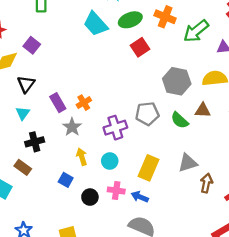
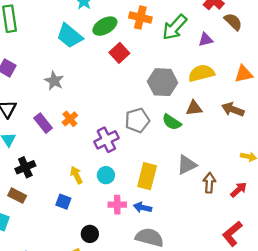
gray star: (72, 127) -> (54, 81), moved
black circle: (90, 197) -> (90, 234), moved

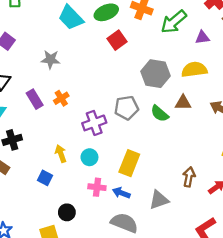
gray star: (54, 81) -> (50, 59), turned -30
gray triangle: (187, 165) -> (159, 200), moved

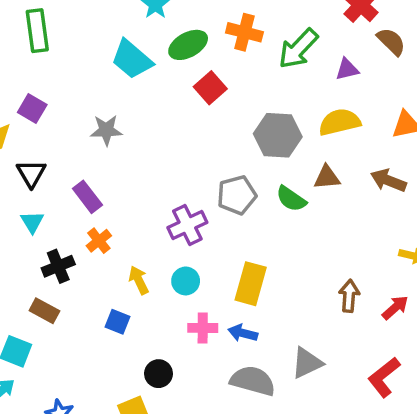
orange cross: (61, 98) -> (99, 241), moved
gray triangle: (159, 200) -> (307, 363), moved

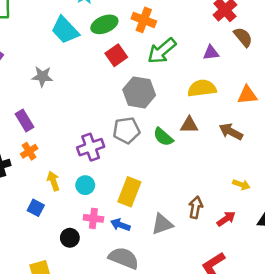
green arrow: (298, 49) -> (162, 51), moved
gray hexagon: (278, 135) -> (139, 92), moved
gray triangle: (307, 363) -> (162, 224), moved
black circle: (159, 374) -> (70, 238), moved

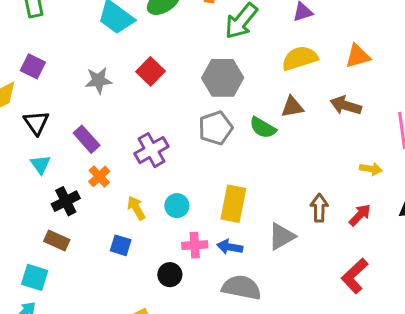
red square: (116, 55) -> (151, 71), moved
purple cross: (91, 147) -> (152, 150), moved

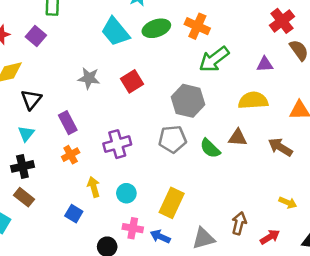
purple square: (33, 66) -> (36, 36), moved
black cross: (66, 201) -> (22, 166), moved

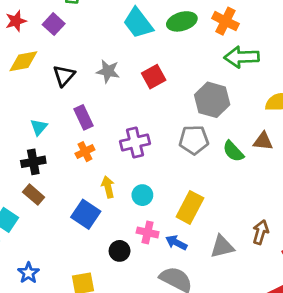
green arrow: (214, 59) -> (242, 57), turned 32
black triangle: (31, 99) -> (64, 76), moved
blue square: (74, 214) -> (86, 214), size x1.5

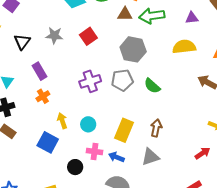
brown triangle: (263, 141) -> (125, 14), moved
purple cross: (135, 142) -> (90, 81), moved
brown arrow: (261, 232) -> (156, 128), moved

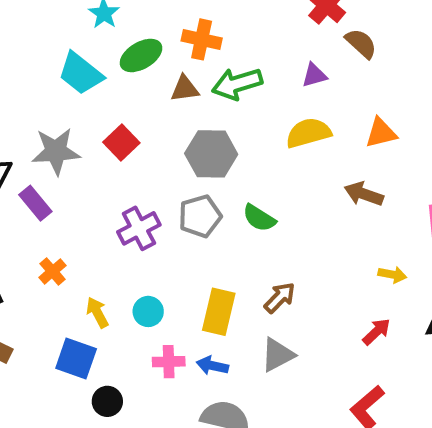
gray star: (54, 35) -> (56, 151), size x1.4
purple rectangle: (39, 71) -> (35, 203), moved
brown arrow: (156, 128) -> (280, 298), turned 42
black circle: (75, 167) -> (107, 401), moved

